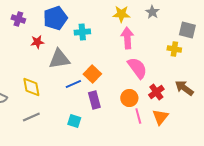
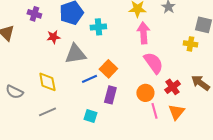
purple rectangle: (94, 100) -> (110, 95), turned 30

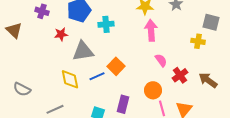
pink semicircle: (153, 63) -> (161, 60), size x0.6
yellow diamond: (47, 82) -> (70, 79), moved
red cross: (172, 87) -> (180, 75), moved
purple rectangle: (110, 95) -> (123, 104), moved

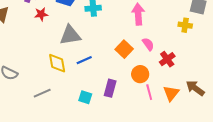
red star: (61, 34) -> (41, 14), moved
orange square: (116, 66) -> (124, 49), moved
brown arrow: (208, 80) -> (195, 88), moved

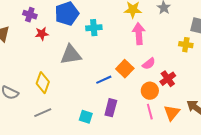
pink semicircle: (148, 44) -> (149, 64), turned 88
blue line: (84, 60) -> (104, 80), moved
yellow diamond: (57, 63) -> (43, 83), moved, turned 30
orange circle: (140, 74) -> (150, 91), moved

